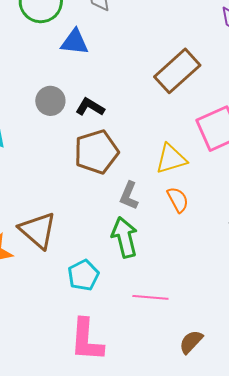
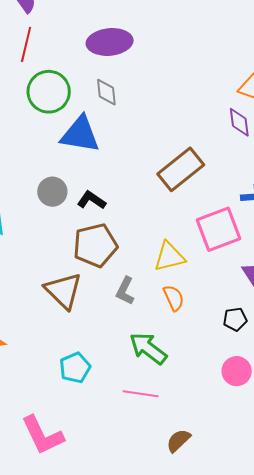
blue triangle: (75, 42) -> (80, 134), size x1.4
brown triangle: (38, 230) -> (63, 291), moved
green arrow: (125, 237) -> (148, 348), moved, turned -42
pink L-shape: (87, 340) -> (42, 435), moved, turned -33

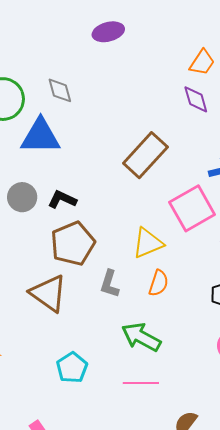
purple ellipse: (110, 42) -> (108, 32), moved, size x0.7
orange semicircle: (174, 298) -> (159, 283), turned 52

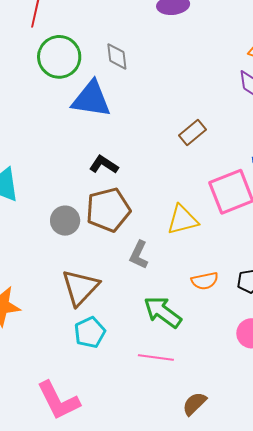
brown rectangle: (145, 155) -> (192, 132), size x0.6
gray circle: (22, 197) -> (65, 221), moved
orange semicircle: (159, 283) -> (205, 281), moved, turned 52
brown triangle: (48, 293) -> (80, 288), moved, turned 30

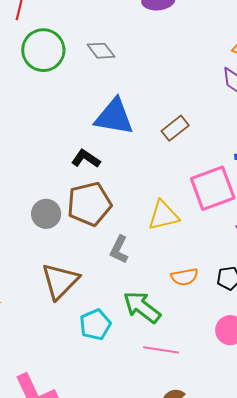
gray diamond: (117, 56) -> (101, 51), turned -32
blue triangle: (91, 99) -> (114, 117), moved
cyan pentagon: (90, 332) -> (95, 325), moved
pink line: (156, 357) -> (161, 350), moved

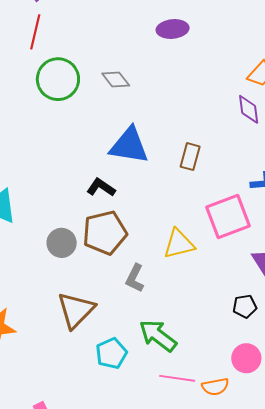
brown rectangle: (175, 128) -> (190, 157), turned -36
orange semicircle: (184, 277) -> (215, 387), moved

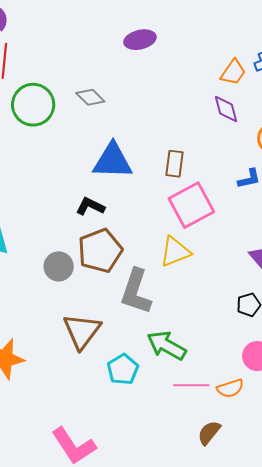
pink square: (228, 216) -> (191, 205), moved
gray L-shape: (135, 278) -> (136, 292), size x1.6

